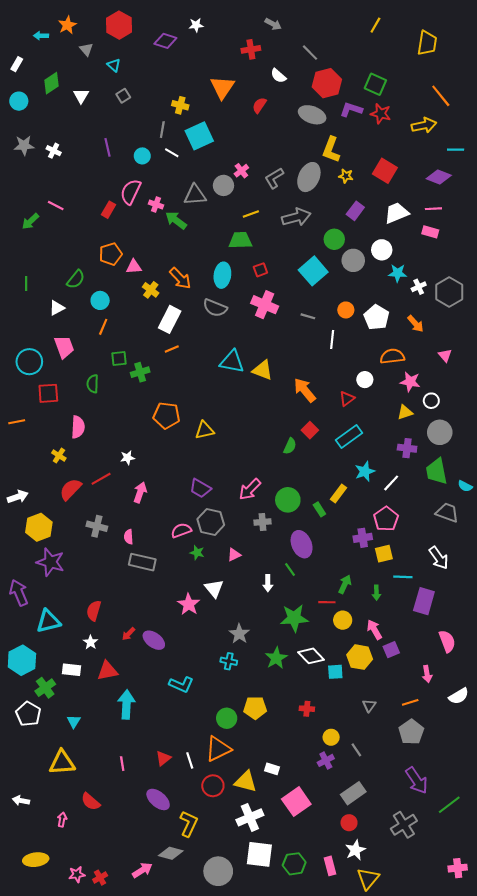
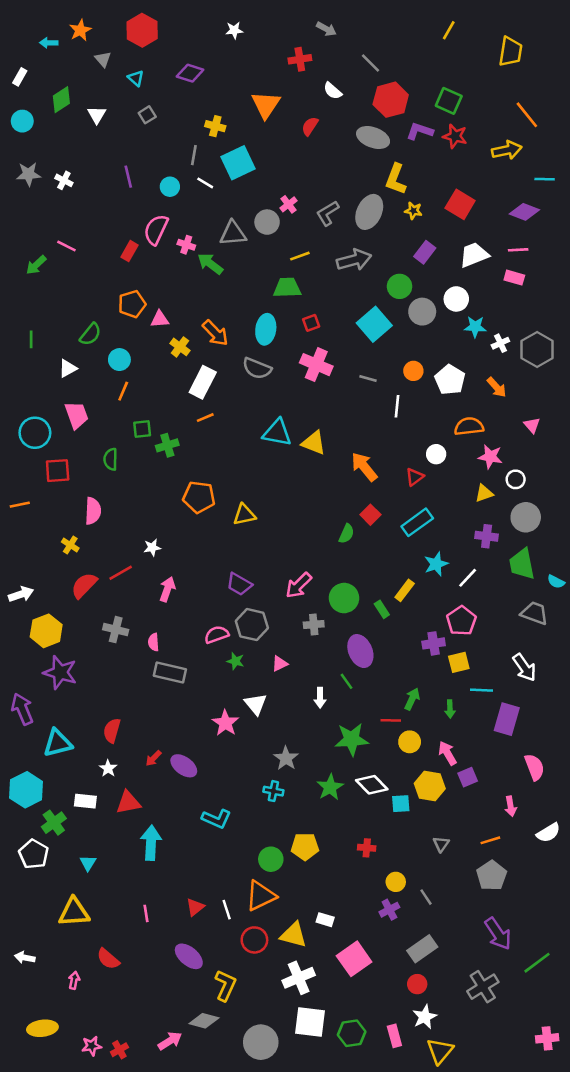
purple diamond: (165, 41) -> (190, 73), moved

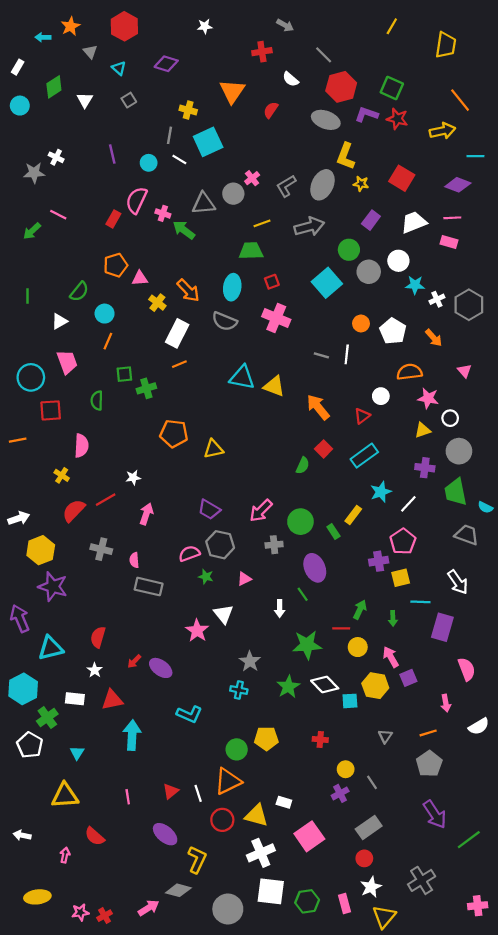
gray star: (29, 174) -> (34, 173), moved
gray line: (368, 378) -> (321, 355), moved
gray cross: (483, 987) -> (422, 880), moved

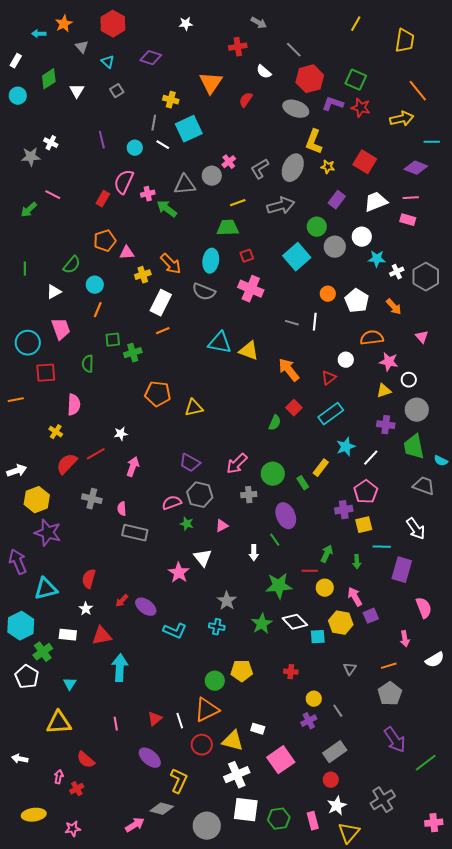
pink cross: (163, 213) -> (148, 194), turned -32
yellow cross: (157, 303) -> (143, 275), turned 35
cyan L-shape: (189, 714) -> (175, 631), moved
red cross: (105, 916) -> (77, 789), moved

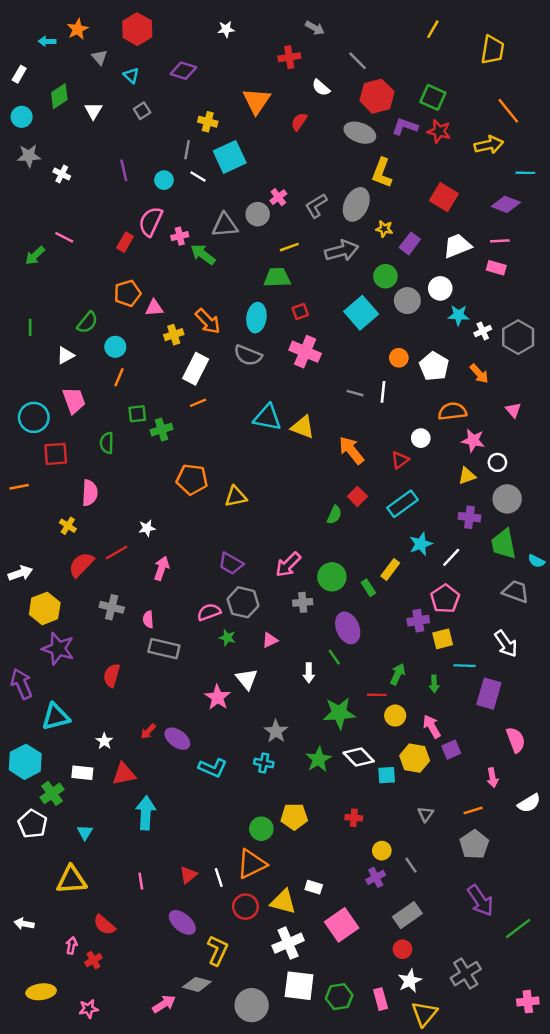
gray star: (31, 157) -> (29, 156), moved
yellow star: (328, 167) -> (384, 229), moved
red semicircle: (89, 579) -> (112, 675), moved

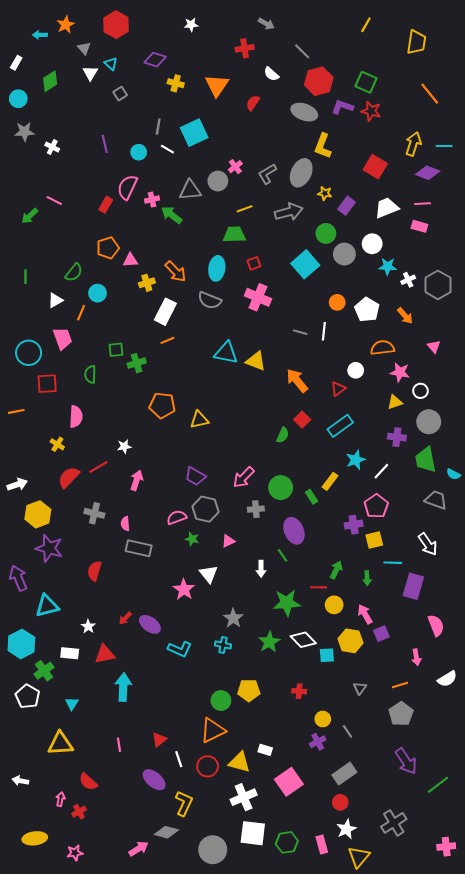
white triangle: (93, 111) -> (90, 73), moved
yellow cross: (208, 122) -> (176, 83), moved
yellow arrow: (489, 145) -> (413, 144), moved, turned -60
orange line: (119, 377) -> (81, 313), moved
white line: (219, 877) -> (179, 759), moved

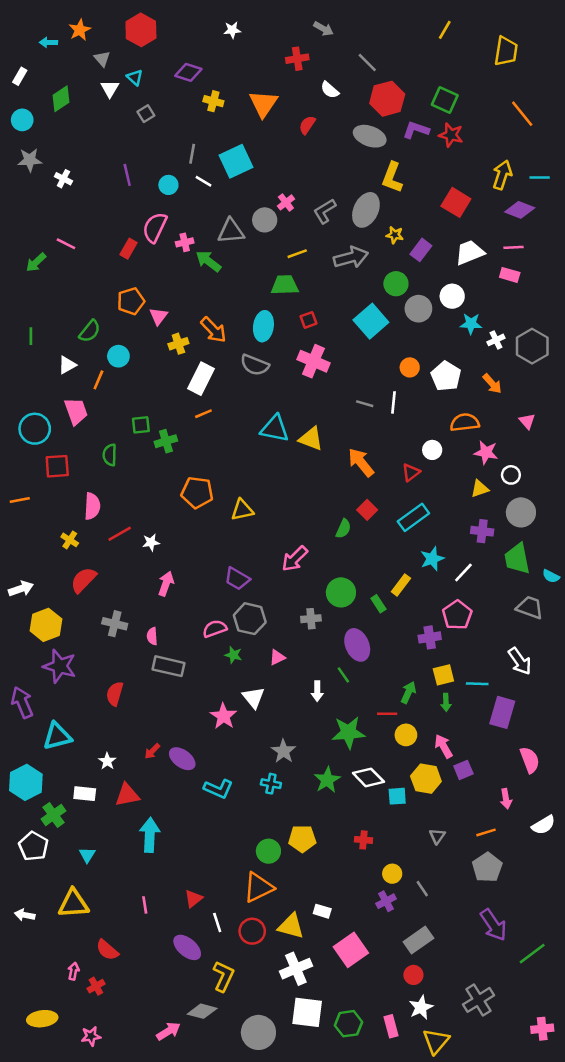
pink triangle: (130, 260) -> (158, 316), turned -49
red line: (99, 467) -> (120, 534), moved
pink arrow: (244, 477) -> (295, 559), moved
yellow square: (374, 540) -> (443, 675), moved
white arrow: (20, 781) -> (25, 915), moved

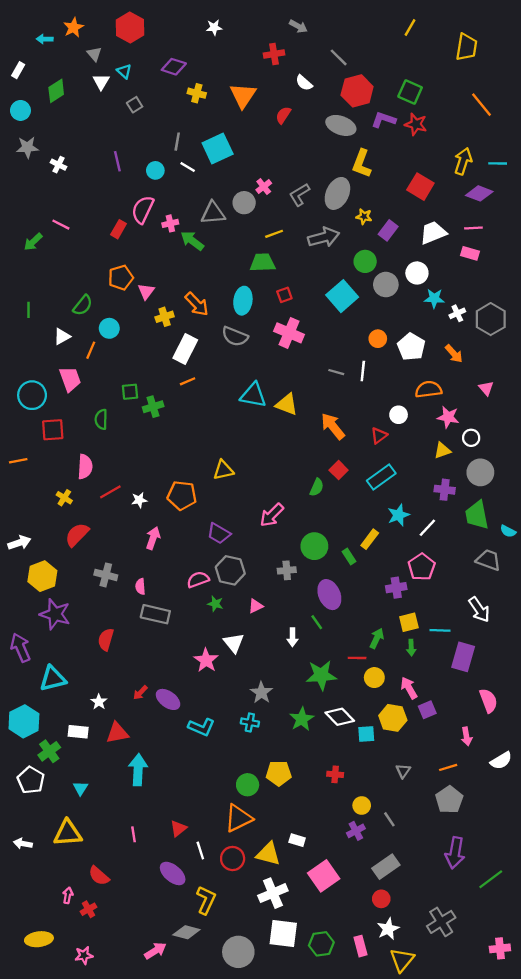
orange pentagon: (197, 492) -> (182, 495), moved
purple arrow: (493, 925) -> (455, 853), turned 44

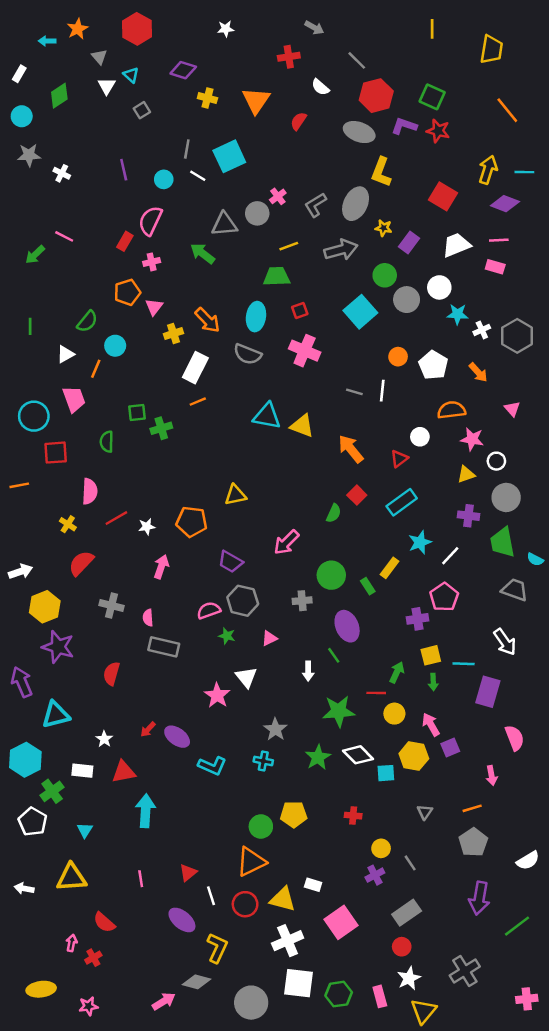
yellow line: (410, 27) -> (432, 29), turned -30
pink cross: (170, 223) -> (152, 262), moved
white semicircle: (501, 761) -> (528, 860), moved

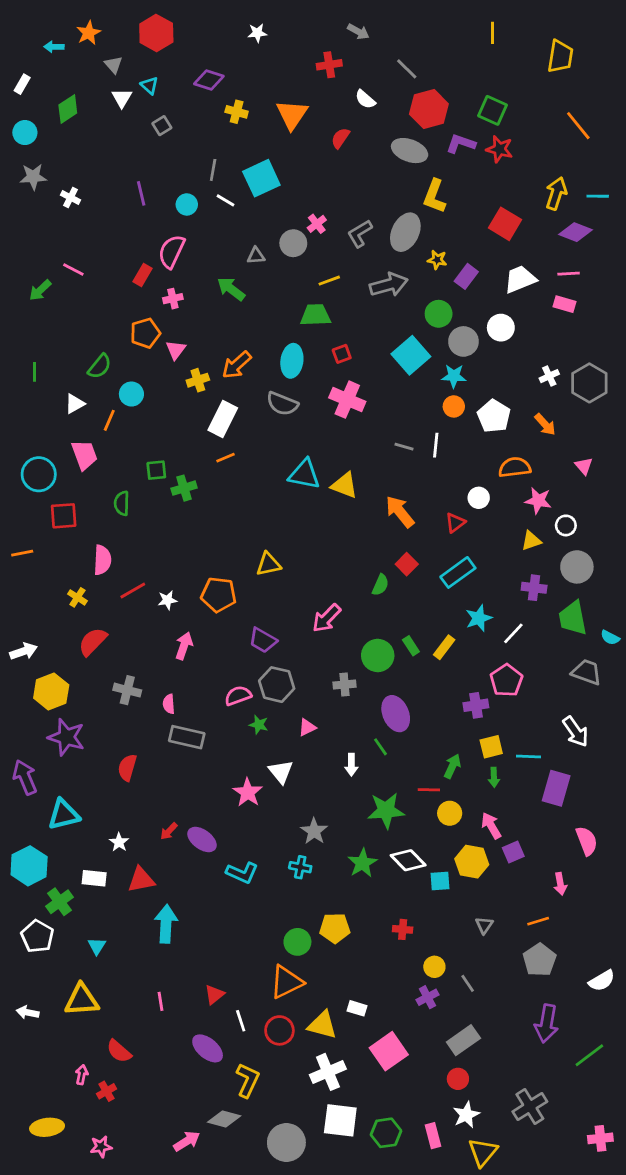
gray triangle: (224, 224) -> (256, 256), size x0.6
cyan star: (458, 314) -> (454, 376), moved
orange arrow: (207, 320) -> (237, 365), turned 92
green rectangle: (368, 586) -> (411, 646), moved

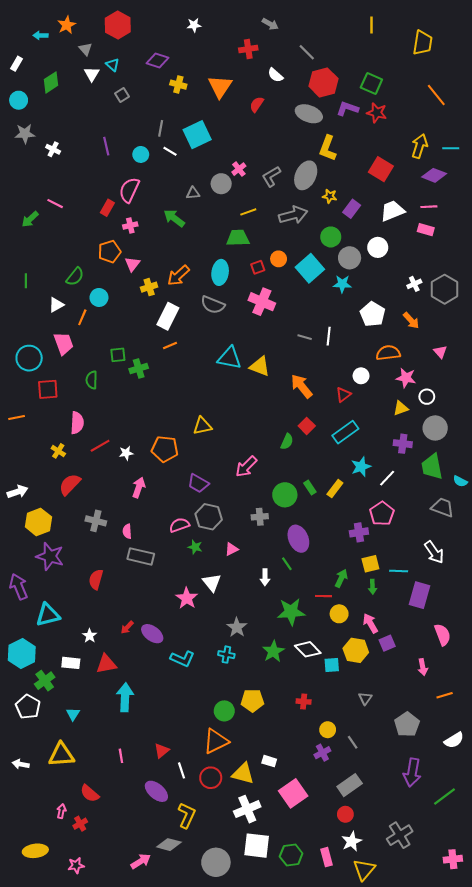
orange circle: (454, 406) -> (279, 259), moved
orange line: (538, 921) -> (445, 695), moved

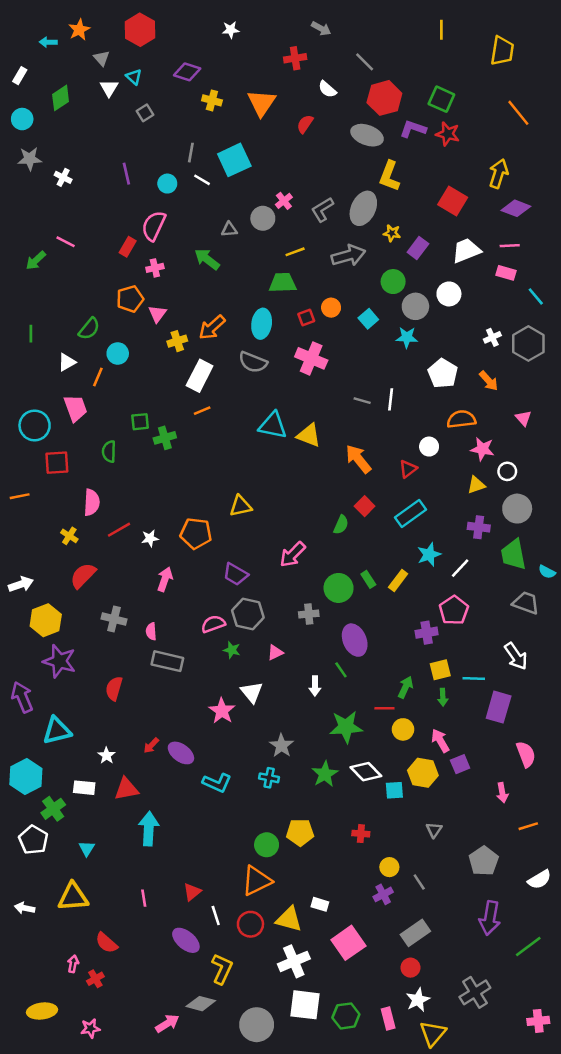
cyan line: (451, 148) -> (536, 296), moved, turned 49
cyan square: (310, 268) -> (368, 319), size x0.6

